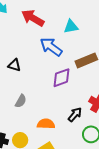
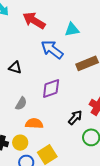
purple diamond: (61, 78) -> (51, 88), moved
orange semicircle: (46, 124) -> (34, 124), moved

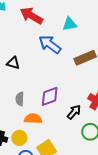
purple diamond: (51, 88) -> (50, 96), moved
gray semicircle: (21, 104) -> (20, 99), turned 152

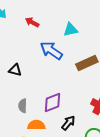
red arrow: (31, 16) -> (32, 22), size x0.6
black arrow: (74, 112) -> (68, 123), moved

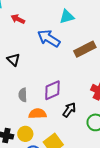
red arrow: (32, 22) -> (18, 19), moved
black triangle: (15, 70) -> (14, 60), turned 32

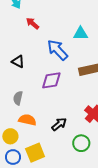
black triangle: (14, 60) -> (18, 62), turned -32
purple diamond: (52, 90) -> (51, 80), moved

